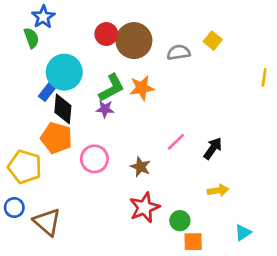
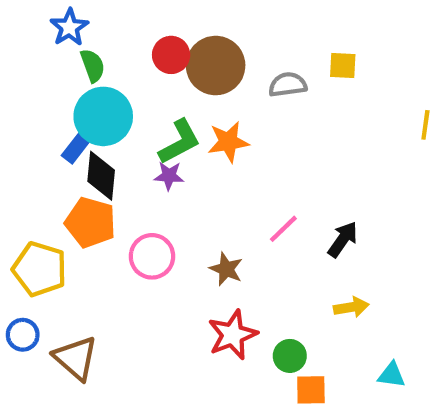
green semicircle: (31, 38) -> (93, 66), moved
yellow square: (213, 41) -> (343, 66), turned -36
cyan triangle: (243, 233) -> (392, 375), turned 42

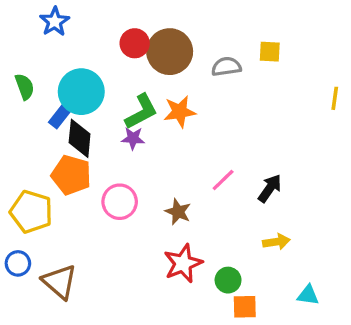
green semicircle: (93, 66) -> (25, 87), moved

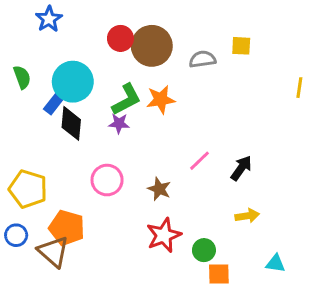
orange pentagon: (71, 175) -> (67, 228), moved

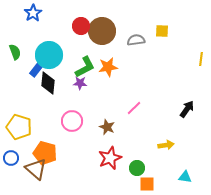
black arrow: (241, 168) -> (187, 109), moved

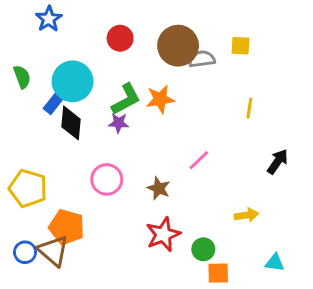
brown circle: (102, 31) -> (178, 46), moved
yellow line: (201, 59) -> (249, 108), moved
blue circle: (11, 158) -> (25, 252), moved

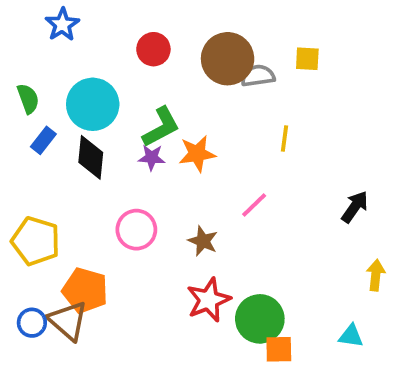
orange star: (160, 99) -> (197, 154), moved
blue rectangle: (53, 104) -> (43, 140), moved
yellow line: (249, 108) -> (285, 138), moved
yellow arrow: (246, 215) -> (376, 275), moved, turned -75
green circle: (203, 249) -> (260, 319), size x1.6

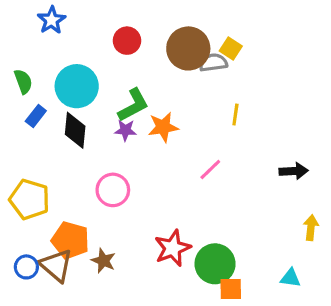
yellow square: (307, 59) -> (231, 48), moved, turned 30
black arrow: (355, 207) -> (294, 171), turned 52
brown star: (203, 241) -> (103, 261), moved

